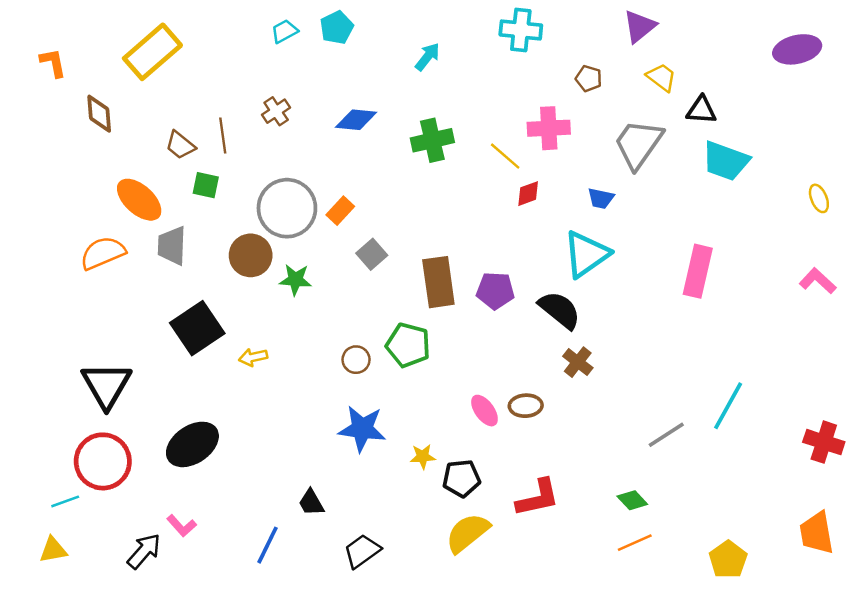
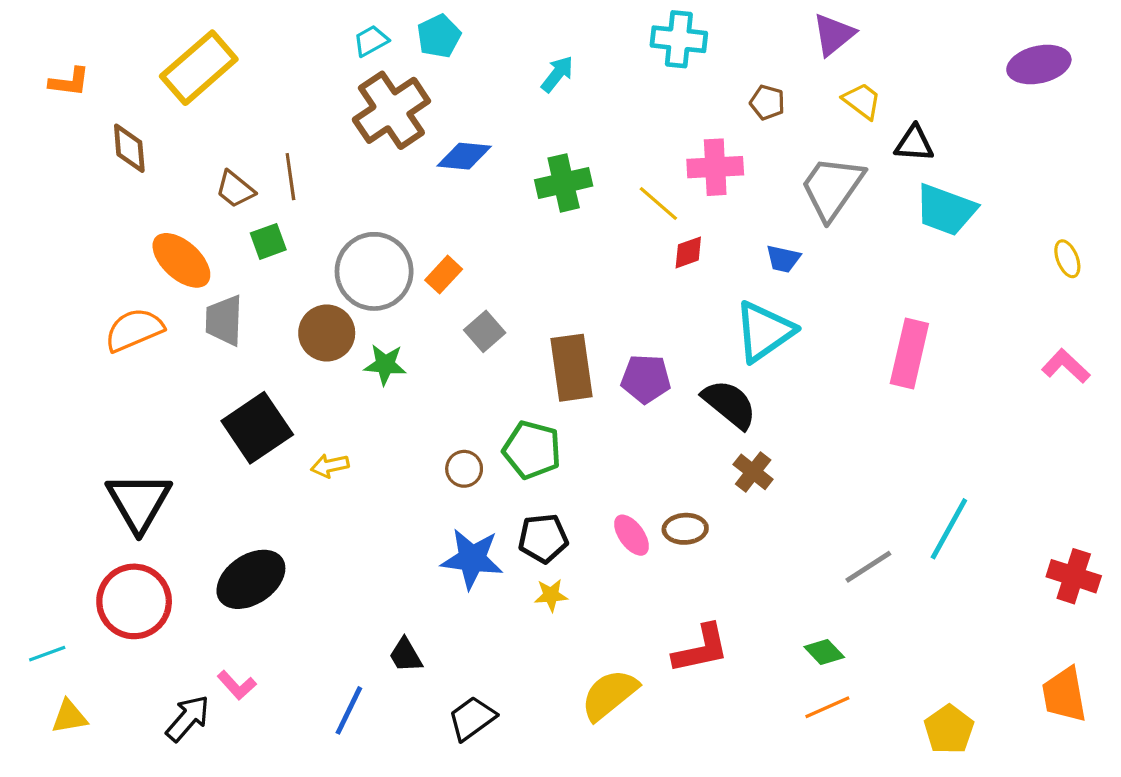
orange L-shape: (53, 63) -> (69, 82), turned 108
brown cross: (276, 111) -> (391, 110), moved, size x2.0
green square: (206, 185) -> (268, 241), turned -32
black pentagon: (461, 478) -> (543, 538), moved
cyan line: (65, 501) -> (47, 654), moved

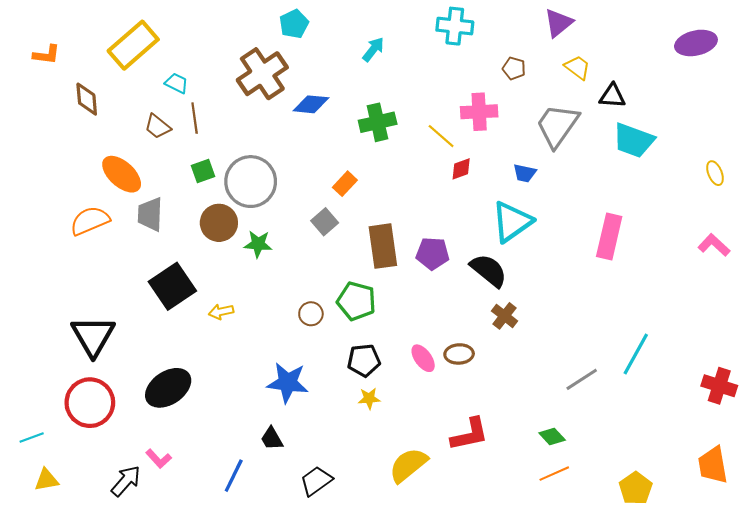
cyan trapezoid: (371, 41) -> (177, 83), moved, turned 55
green square: (268, 241) -> (203, 171), moved
orange rectangle: (444, 275) -> (345, 184), moved
blue star: (472, 559) -> (288, 383), moved

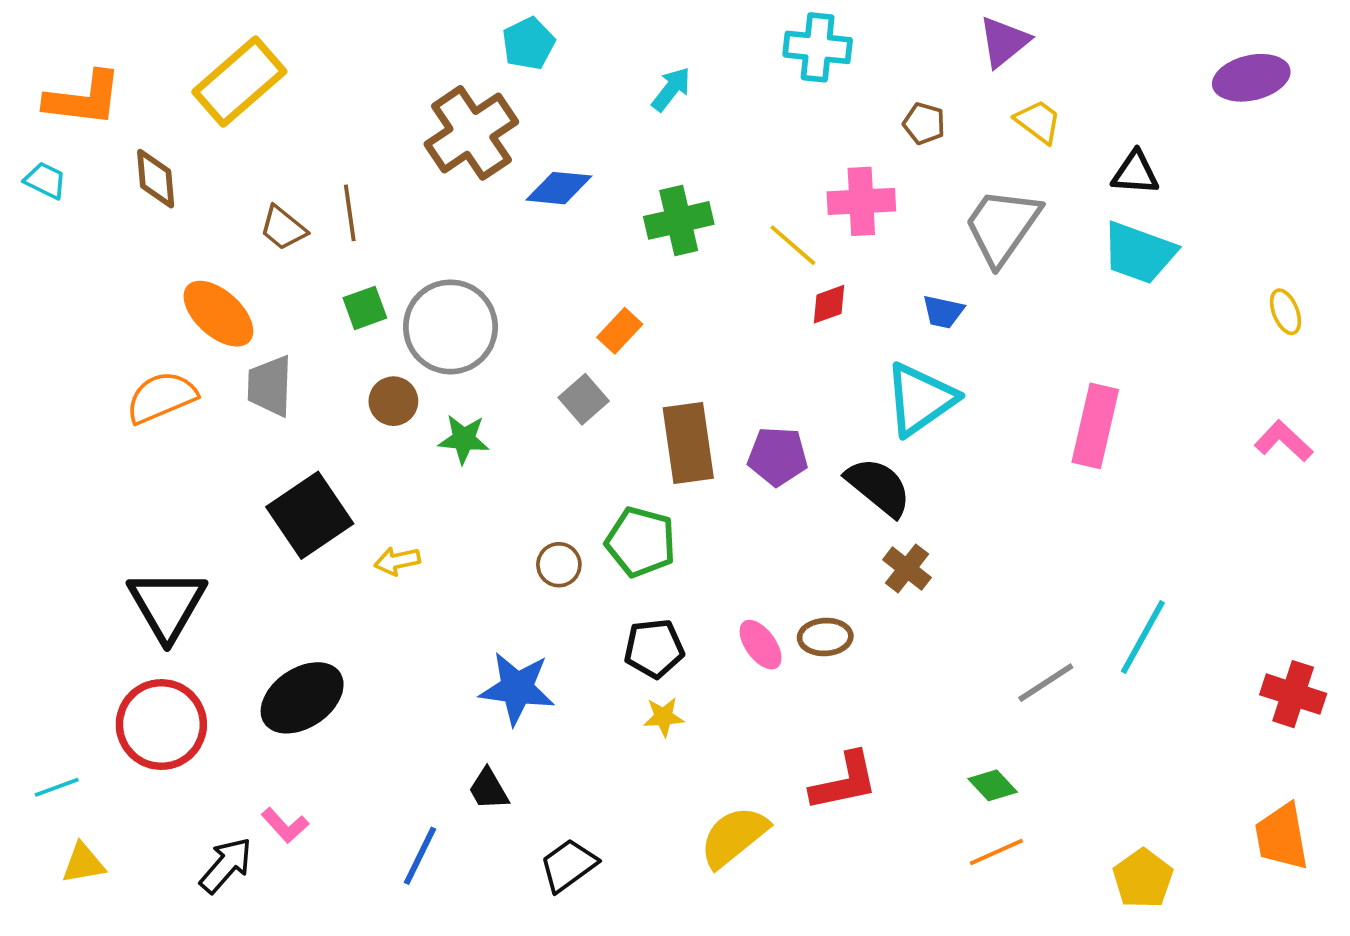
orange L-shape: (46, 55) -> (83, 99), size x1.6
cyan trapezoid: (177, 83) -> (45, 180), moved
black triangle: (612, 96) -> (1135, 173), moved
brown circle: (219, 223) -> (393, 401), size x0.7

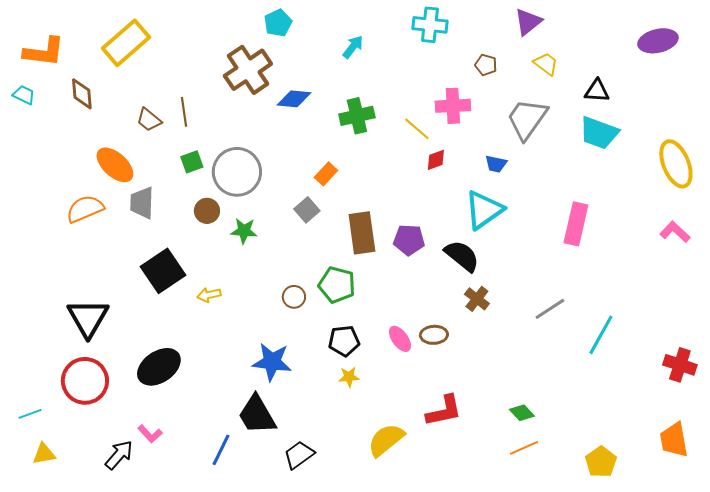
yellow ellipse: (1285, 312) -> (676, 164), size x2.0
gray line: (1046, 683) -> (550, 309), moved
black trapezoid: (489, 789) -> (257, 415), size x1.8

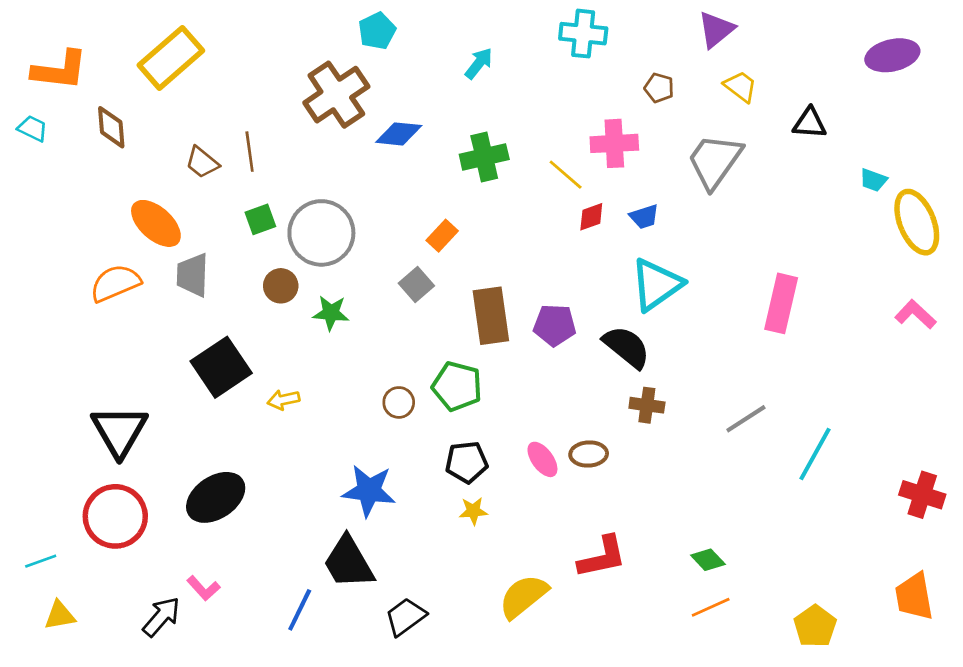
cyan trapezoid: (599, 133) -> (873, 180), moved, size x0.5
blue trapezoid: (496, 164) -> (644, 217), moved, turned -30
brown cross: (477, 299) -> (647, 405), turned -30

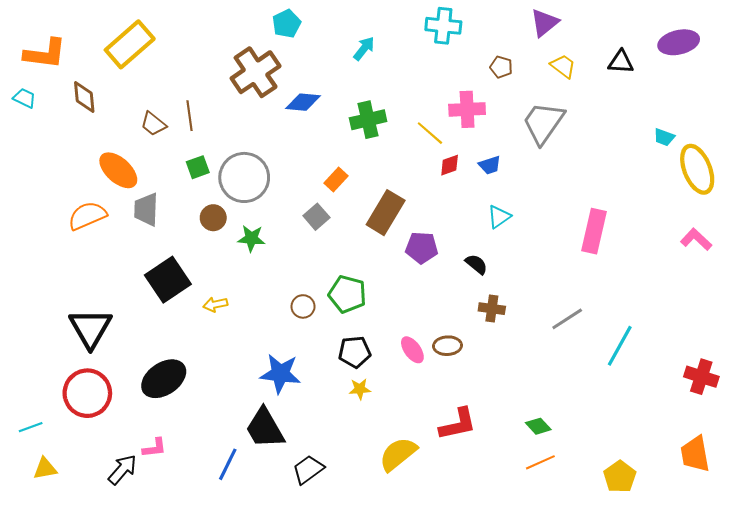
black triangle: (810, 123) -> (621, 62), moved
cyan triangle: (656, 284) -> (499, 217), size x0.6
brown rectangle: (491, 316) -> (386, 213), moved, turned 39
black semicircle: (627, 347) -> (476, 264), size x0.6
pink L-shape: (203, 588) -> (154, 448), turned -55

